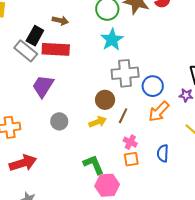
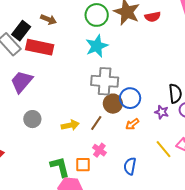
brown circle: (105, 100) -> (113, 104), moved
orange arrow: (159, 112) -> (132, 124), size x0.6
orange square: (131, 159) -> (83, 165), moved

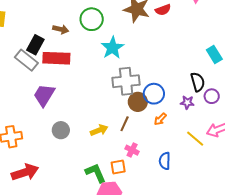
green circle: (97, 15) -> (92, 19), moved

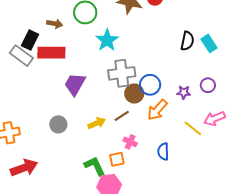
black semicircle: (198, 82) -> (187, 41), moved, turned 30
purple trapezoid: (44, 95) -> (75, 84), moved
orange arrow: (160, 119) -> (157, 110), size x1.6
brown line: (125, 124) -> (122, 116), turned 35

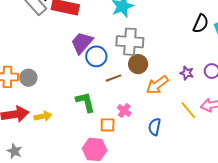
blue circle: (150, 85) -> (96, 56), moved
brown line: (122, 116) -> (113, 78), moved
yellow arrow: (97, 123) -> (43, 116), moved
gray circle: (58, 124) -> (28, 78), moved
green L-shape: (95, 166) -> (85, 102), moved

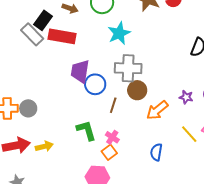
purple trapezoid: (82, 43) -> (80, 71), turned -30
brown line: (113, 78) -> (113, 105), turned -49
pink cross: (124, 111) -> (112, 137), moved
orange square: (108, 125) -> (109, 152), turned -35

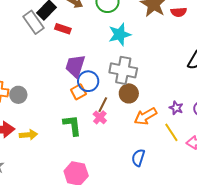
red rectangle: (62, 36) -> (63, 29), size x0.6
yellow line: (189, 134) -> (171, 132), moved
pink cross: (112, 137) -> (100, 117), moved
orange square: (109, 152) -> (78, 92), moved

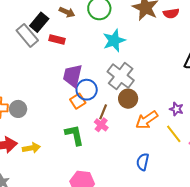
gray cross: (123, 70) -> (121, 76), turned 32

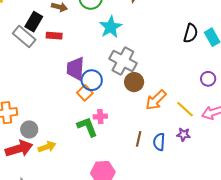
gray circle: (18, 109) -> (29, 129), moved
purple star: (176, 109) -> (183, 134), moved
brown line: (103, 112) -> (139, 139), moved
pink cross: (101, 125) -> (100, 116), moved, turned -32

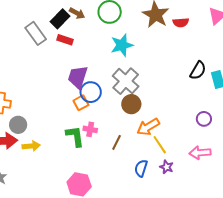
black rectangle: (34, 22) -> (60, 19), moved
yellow line: (185, 109) -> (160, 145), moved
brown line: (139, 139) -> (117, 142), moved

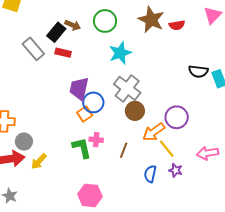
black semicircle: (198, 71) -> (198, 71), turned 72
purple circle: (204, 119) -> (177, 117), moved, size x1.5
yellow arrow: (31, 146) -> (39, 161), turned 144

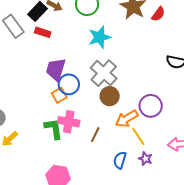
red semicircle: (177, 25) -> (158, 14), turned -49
pink cross: (96, 140) -> (69, 122), size x1.5

